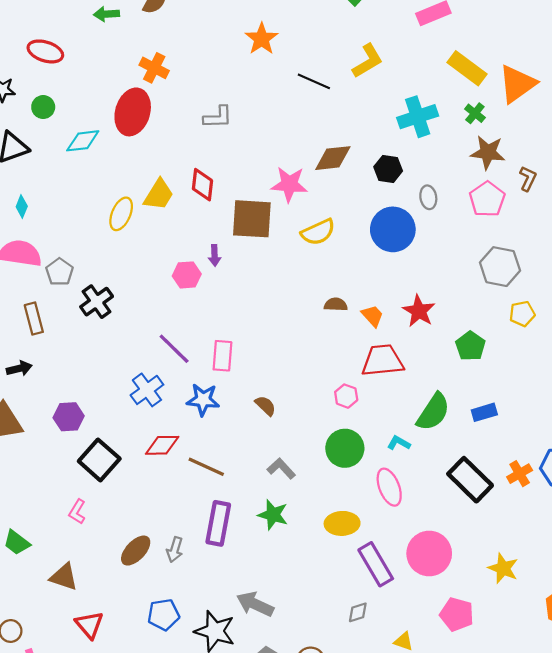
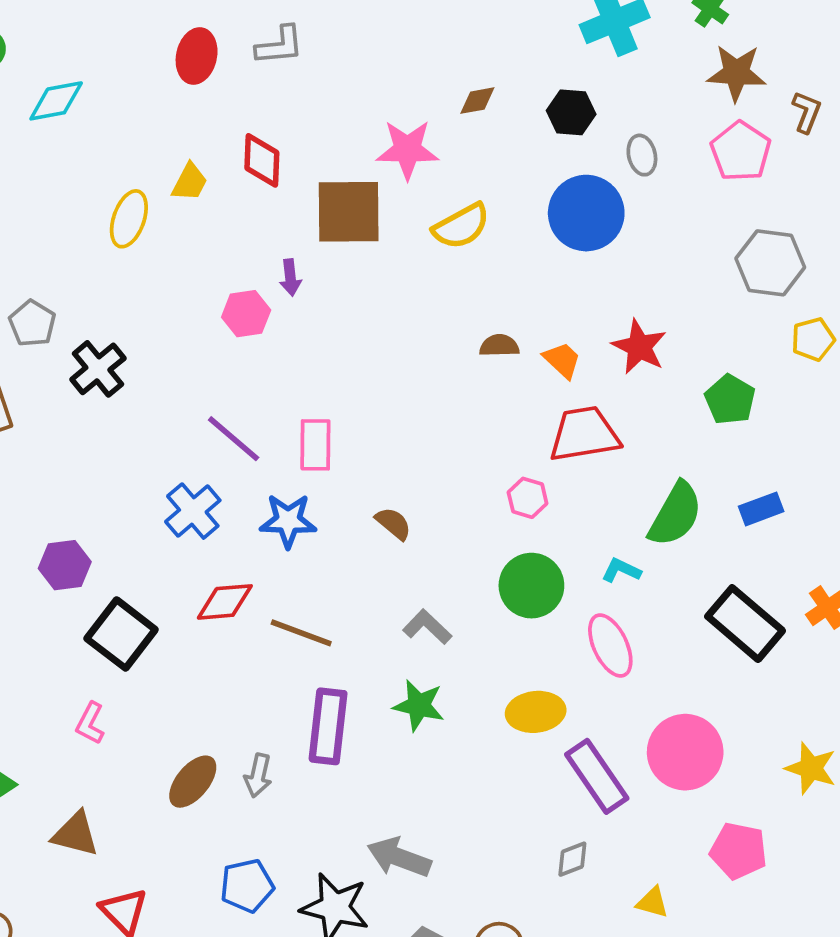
red ellipse: (133, 112) -> (197, 56), moved, size x0.7
brown diamond: (333, 158) -> (477, 101), size x0.6
yellow trapezoid: (159, 195) -> (190, 182), size x0.7

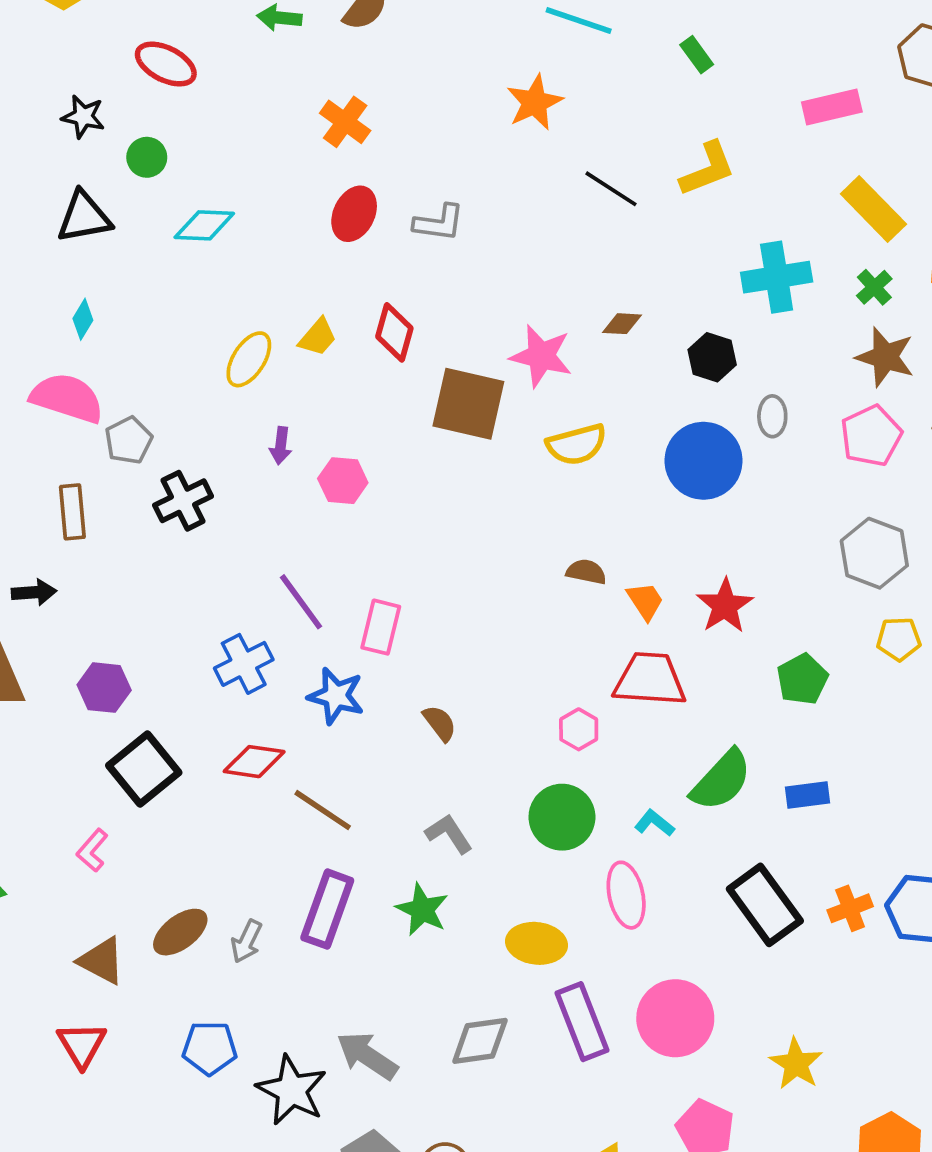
purple arrow: (290, 278) -> (281, 446), moved
brown triangle: (75, 834) -> (102, 961), moved
gray diamond: (572, 859) -> (480, 1041), moved, size x1.6

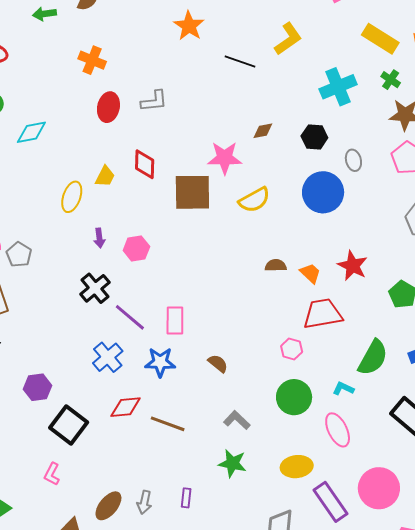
black cross: (183, 501) -> (95, 288), moved
purple rectangle: (327, 909) -> (186, 498), moved, size x0.5

